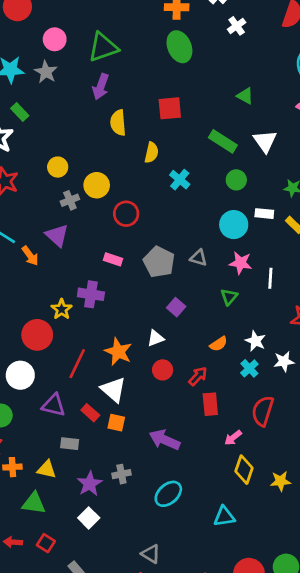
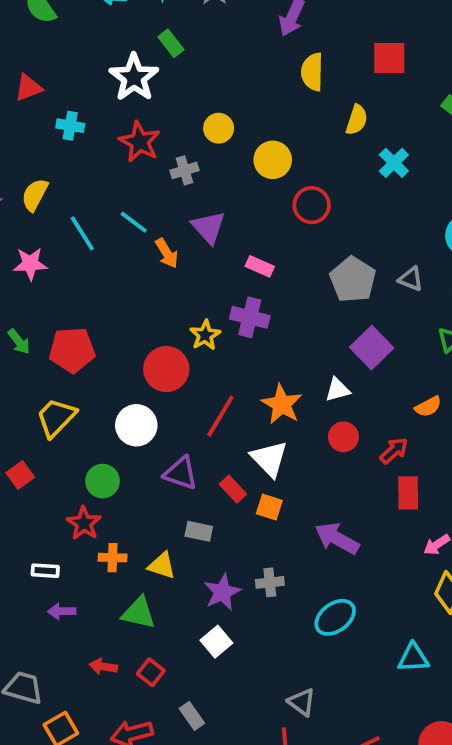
gray cross: (70, 200) -> (185, 170), moved
pink rectangle: (113, 259) -> (260, 266), moved
purple square: (176, 307) -> (372, 348), size x1.5

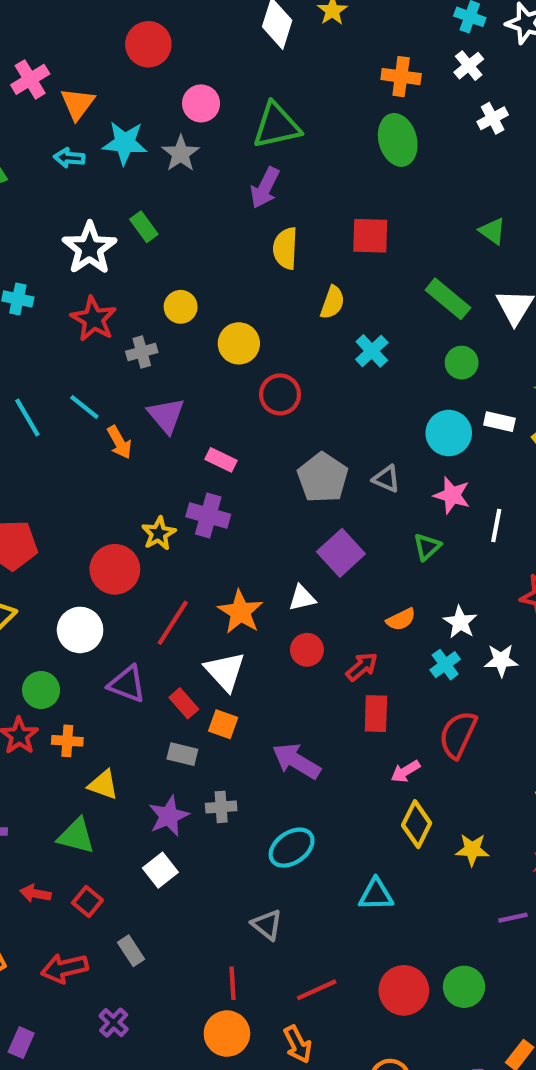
green rectangle: (171, 43) -> (144, 227), moved
gray rectangle: (199, 531) -> (182, 754), moved
orange cross: (113, 558) -> (67, 741), moved
gray triangle: (302, 702) -> (267, 925), moved

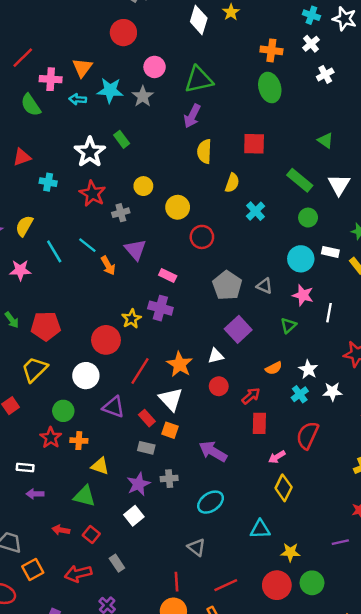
pink cross: (30, 79) -> (51, 79), moved, turned 35
yellow star: (472, 850) -> (290, 552), moved

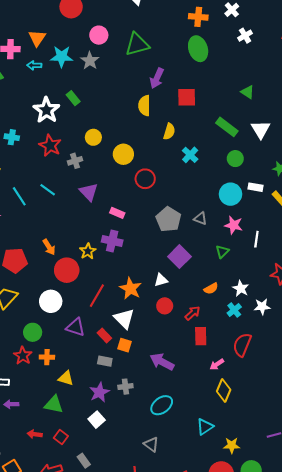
purple arrow: (192, 116) -> (157, 78), moved
orange arrow: (108, 266) -> (49, 247), moved
cyan triangle: (260, 529) -> (205, 427), turned -30

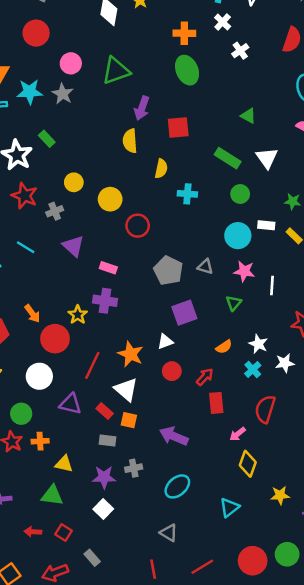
cyan cross: (190, 155) -> (187, 194), turned -35
purple square: (179, 257) -> (184, 313), turned 30
purple star: (99, 392) -> (104, 477), turned 30
yellow star: (232, 445) -> (280, 495), moved

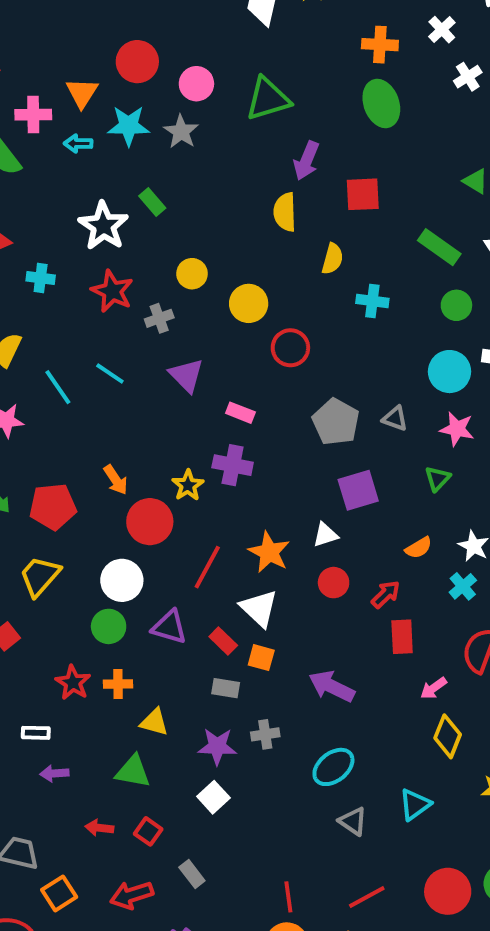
red circle: (36, 33) -> (137, 62), moved
green circle: (21, 414) -> (109, 626), moved
gray triangle: (169, 533) -> (353, 821), moved

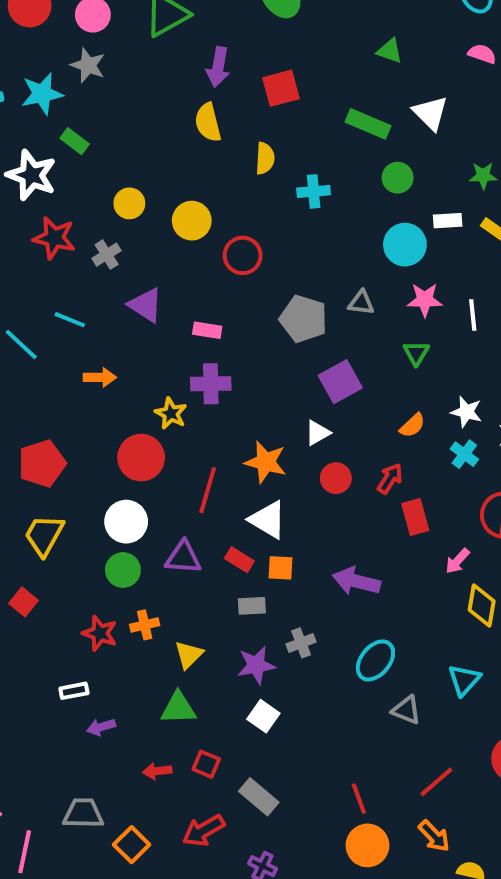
cyan star: (129, 126) -> (42, 94), moved
orange arrow: (116, 480) -> (100, 377), moved, turned -44
yellow triangle: (154, 722) -> (189, 655), turned -48
gray rectangle: (192, 874) -> (259, 797), size x1.4

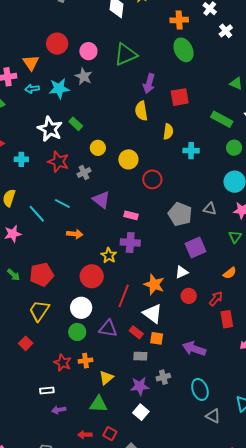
green rectangle: (75, 141) -> (76, 124), moved
cyan ellipse: (375, 660) -> (200, 389), turned -65

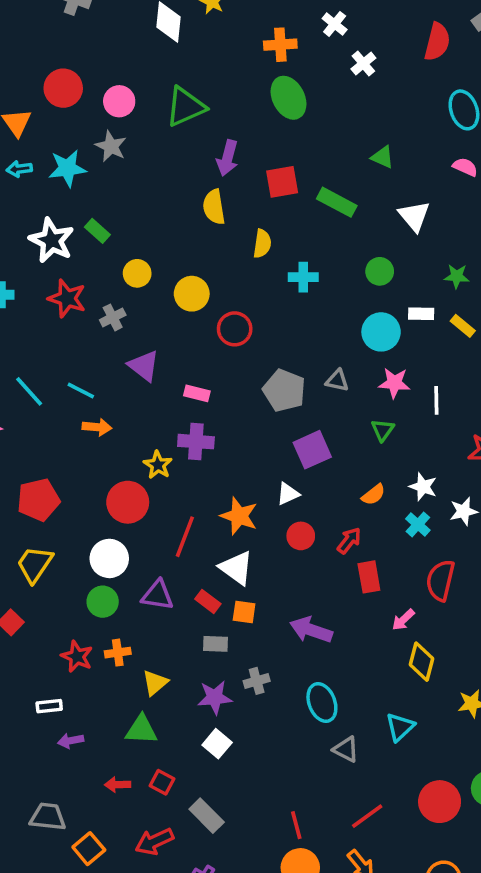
green rectangle: (222, 119) -> (337, 202), moved
cyan line: (62, 204) -> (81, 390), moved

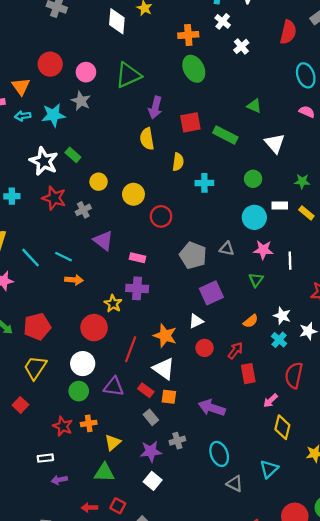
gray rectangle: (215, 644) -> (151, 417), turned 49

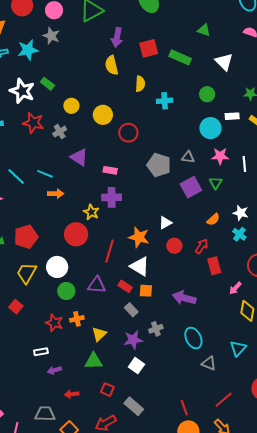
purple square: (211, 293) -> (191, 187), moved
white circle: (83, 364) -> (57, 267), moved
red arrow: (89, 508) -> (72, 394), moved

